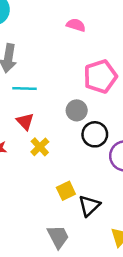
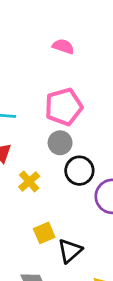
pink pentagon: (100, 76) -> (64, 107), moved
yellow cross: (40, 147) -> (29, 181), moved

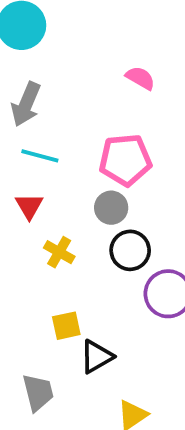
yellow cross: (29, 181) -> (59, 252), turned -30

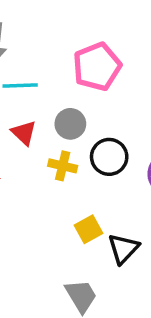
gray circle: (111, 208) -> (70, 124), moved
black circle: (130, 250) -> (109, 157), moved

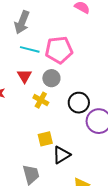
pink pentagon: (97, 67) -> (59, 50), moved
black circle: (109, 157) -> (79, 103), moved

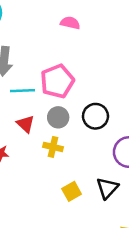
black circle: (79, 103) -> (95, 116), moved
black triangle: (61, 155) -> (107, 188), moved

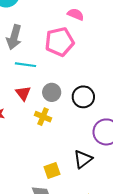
pink pentagon: (57, 81) -> (60, 42), moved
yellow square: (72, 191) -> (52, 171), moved

